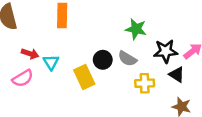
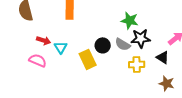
black star: (166, 51) -> (141, 38), moved
pink semicircle: (23, 78) -> (38, 60), turned -126

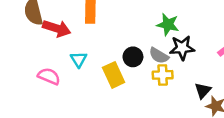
red arrow: (44, 40) -> (57, 28), moved, size x1.5
black triangle: (163, 57) -> (203, 90), moved, turned 40
yellow cross: (137, 64) -> (163, 75), moved

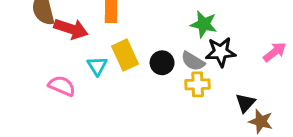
yellow rectangle: (114, 75) -> (125, 55), moved

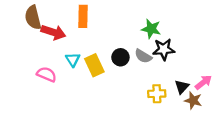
pink arrow: (275, 52) -> (203, 82), moved
yellow rectangle: (125, 55) -> (94, 65), moved
yellow cross: (198, 84) -> (157, 94), moved

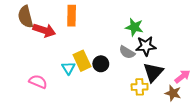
black circle: (120, 57) -> (101, 64), moved
cyan triangle: (73, 60) -> (68, 68), moved
pink semicircle: (47, 74) -> (38, 82), moved
black triangle: (182, 87) -> (153, 72), moved, size x1.5

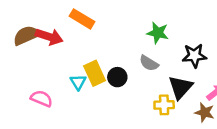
orange rectangle: (72, 16) -> (82, 19), turned -60
brown semicircle: (25, 17) -> (26, 35), moved, turned 80
black star: (146, 46) -> (194, 56), moved

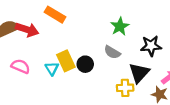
green star: (158, 33) -> (120, 26), turned 30
pink semicircle: (42, 99) -> (21, 66), moved

